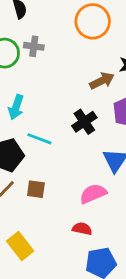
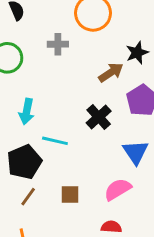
gray cross: (34, 46) -> (58, 44), moved
brown square: (36, 189) -> (70, 194), moved

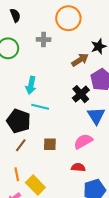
cyan arrow: (27, 112) -> (31, 85), moved
black cross: (99, 117) -> (81, 94), moved
black pentagon: (24, 162) -> (19, 121), turned -30

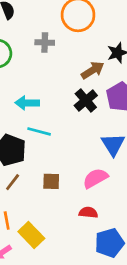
cyan arrow: (31, 85) -> (27, 103), turned 78
black cross: (81, 94) -> (86, 100), moved

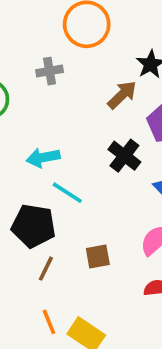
black cross: (86, 100) -> (124, 156), moved
cyan line: (39, 131) -> (67, 193), turned 30

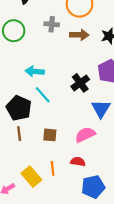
brown arrow: (122, 95) -> (79, 35), moved, turned 30
brown line: (46, 269) -> (19, 134), turned -48
orange line: (49, 322) -> (53, 168), moved

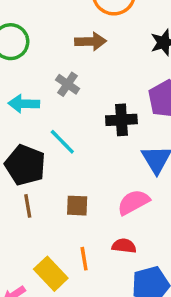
gray cross: (52, 24) -> (68, 84), moved, turned 32
brown arrow: (79, 35) -> (91, 41), moved
cyan arrow: (35, 71) -> (24, 104), moved
black cross: (80, 83) -> (121, 120), turned 36

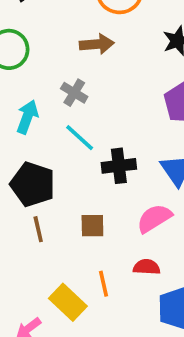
cyan arrow: (24, 104) -> (27, 117), turned 112
black cross: (121, 120) -> (119, 166), moved
cyan line: (62, 142) -> (80, 138), moved

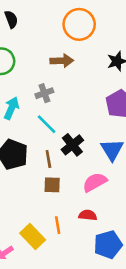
gray cross: (74, 93) -> (44, 93), turned 36
black cross: (119, 166) -> (72, 145), turned -35
brown line: (38, 229) -> (48, 159), moved

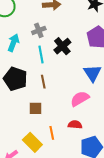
cyan line: (47, 124) -> (41, 55), turned 36
black cross: (72, 145) -> (62, 46), moved
brown square: (52, 185) -> (35, 108), moved

